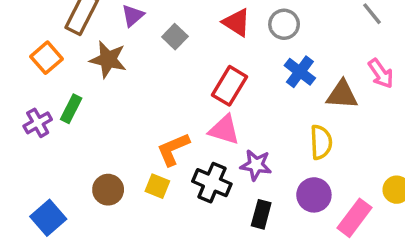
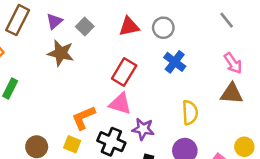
red triangle: (237, 22) -> (129, 26), turned -45
gray square: (175, 37) -> (85, 26), moved
brown star: (108, 59) -> (61, 53), moved
brown triangle: (342, 95) -> (232, 94), moved

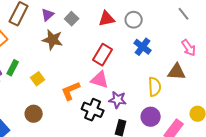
brown triangle: (232, 94) -> (177, 72), moved
yellow square: (72, 144) -> (38, 79), moved, turned 32

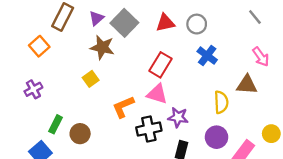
gray square: (72, 19) -> (124, 23), size x1.6
green rectangle: (13, 68) -> (56, 124), moved
yellow square: (38, 79) -> (91, 79), moved
black cross: (93, 110) -> (149, 129), turned -35

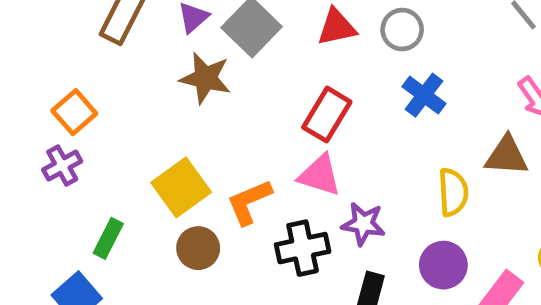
orange square: (39, 46) -> (74, 112), moved
yellow square: (91, 79) -> (181, 187), moved, size x1.6
brown circle: (80, 134) -> (198, 248), moved

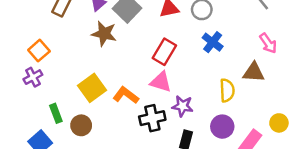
orange L-shape: (249, 202) -> (126, 95), turned 60
green rectangle: (108, 238) -> (56, 113), turned -48
brown circle: (198, 248) -> (81, 125), moved

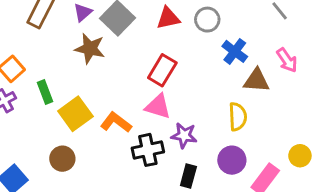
blue cross: (213, 42) -> (235, 51), moved
brown triangle: (254, 72) -> (257, 80), moved
green rectangle: (56, 113) -> (45, 92), moved

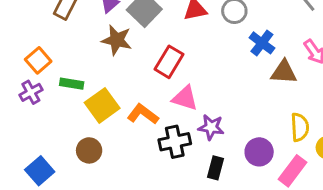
red rectangle: (162, 70) -> (169, 62), moved
green rectangle: (45, 92) -> (72, 84), turned -60
yellow semicircle: (238, 117) -> (300, 127), moved

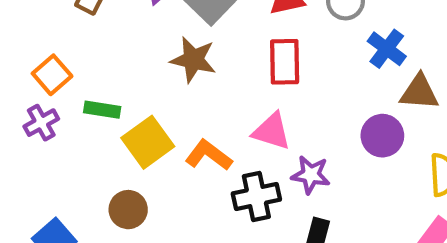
brown star: (117, 40) -> (193, 60), moved
red rectangle: (169, 62) -> (285, 62), moved, turned -32
purple circle: (259, 152) -> (382, 136), moved

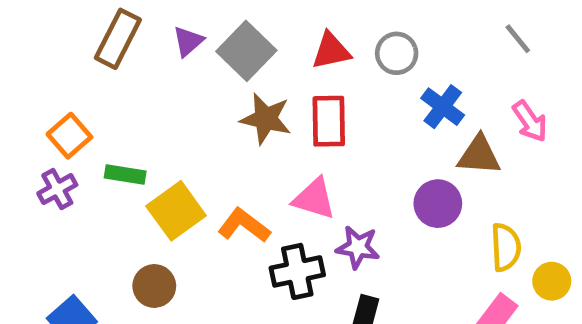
brown star: (193, 60) -> (266, 119), moved

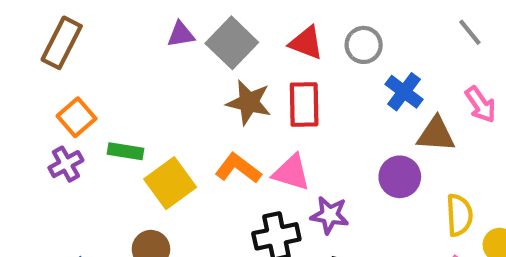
brown rectangle: (118, 39) -> (62, 43), moved
purple triangle: (188, 41) -> (181, 34), turned 32
red triangle: (331, 51) -> (306, 43), turned 33
orange L-shape: (244, 225) -> (238, 168), moved

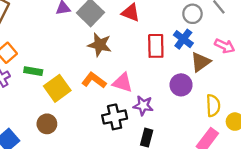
gray circle: (364, 45) -> (192, 14), moved
red rectangle: (304, 104) -> (156, 46), moved
pink arrow: (481, 104) -> (225, 46), turned -30
brown triangle: (436, 134) -> (201, 62), turned -40

